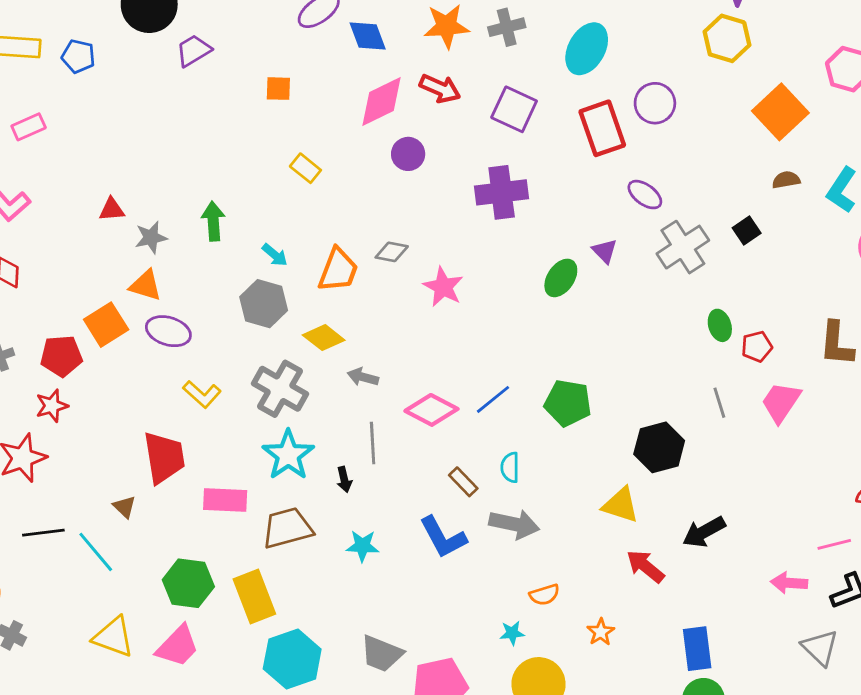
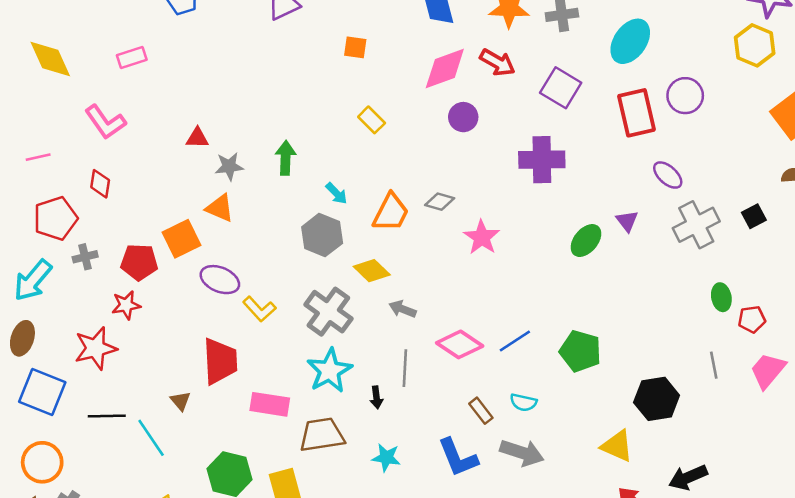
purple ellipse: (168, 331) -> (220, 280), moved
cyan semicircle: (510, 467) -> (523, 402), turned -84

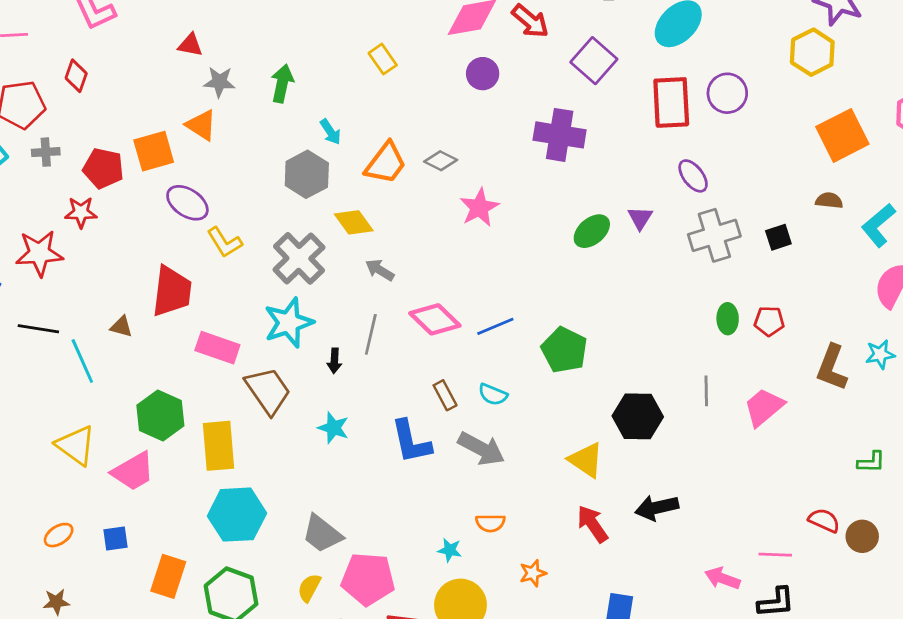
red pentagon: (752, 319) -> (769, 321), moved
brown triangle: (181, 401) -> (121, 327), turned -45
brown trapezoid: (322, 435) -> (268, 391), turned 54

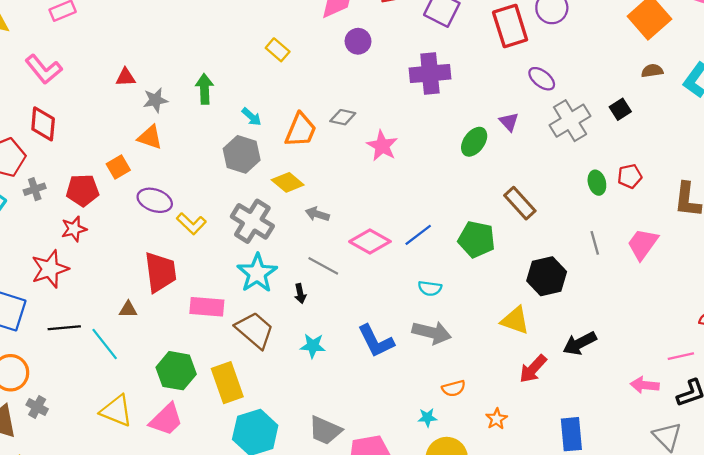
red diamond: (76, 76) -> (43, 124), size x1.4
orange square: (154, 151) -> (118, 167), size x0.7
gray line: (371, 334) -> (323, 266), turned -60
brown rectangle: (445, 395) -> (520, 203), moved, size x1.4
red arrow: (593, 524) -> (533, 369), turned -88

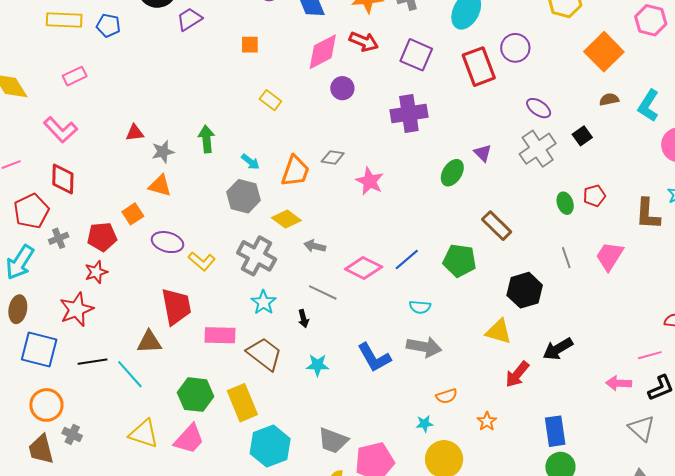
purple ellipse: (542, 79) -> (539, 108), moved
cyan star: (257, 273) -> (264, 302), size x0.7
brown triangle: (128, 310) -> (149, 342), size x1.5

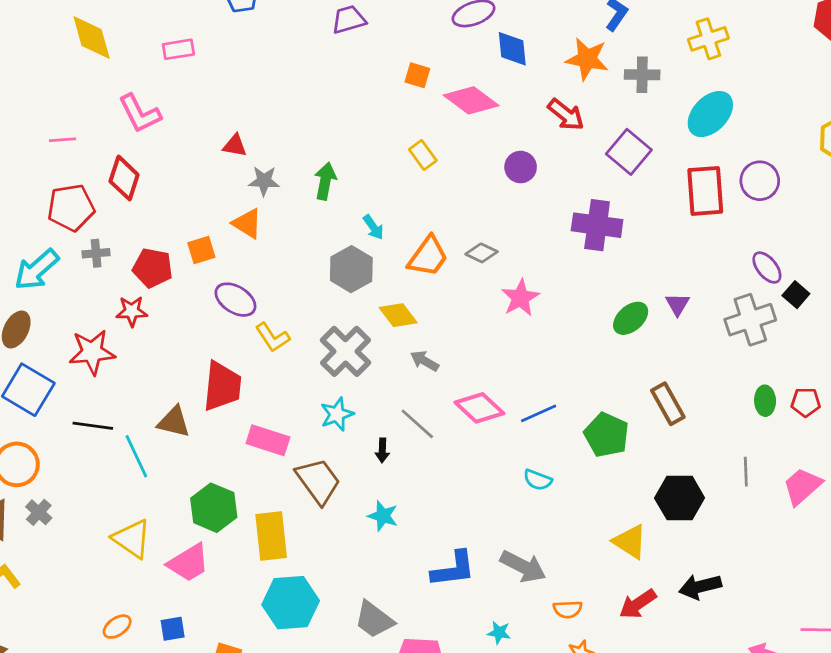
pink diamond: (323, 52) -> (471, 100), moved, turned 48
black square: (582, 136) -> (796, 295), moved, turned -30
gray arrow: (424, 347) -> (523, 566), moved
blue L-shape: (374, 357) -> (453, 569), moved, turned -84
orange semicircle: (447, 396) -> (568, 609), moved

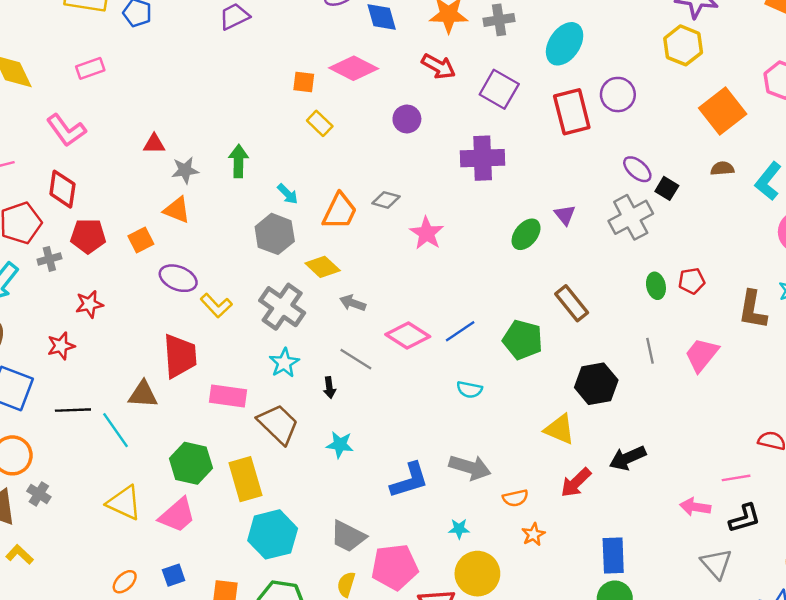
orange square: (417, 75) -> (304, 82), moved
red pentagon: (153, 268) -> (88, 236), moved
red star: (92, 352) -> (61, 346), size x0.7

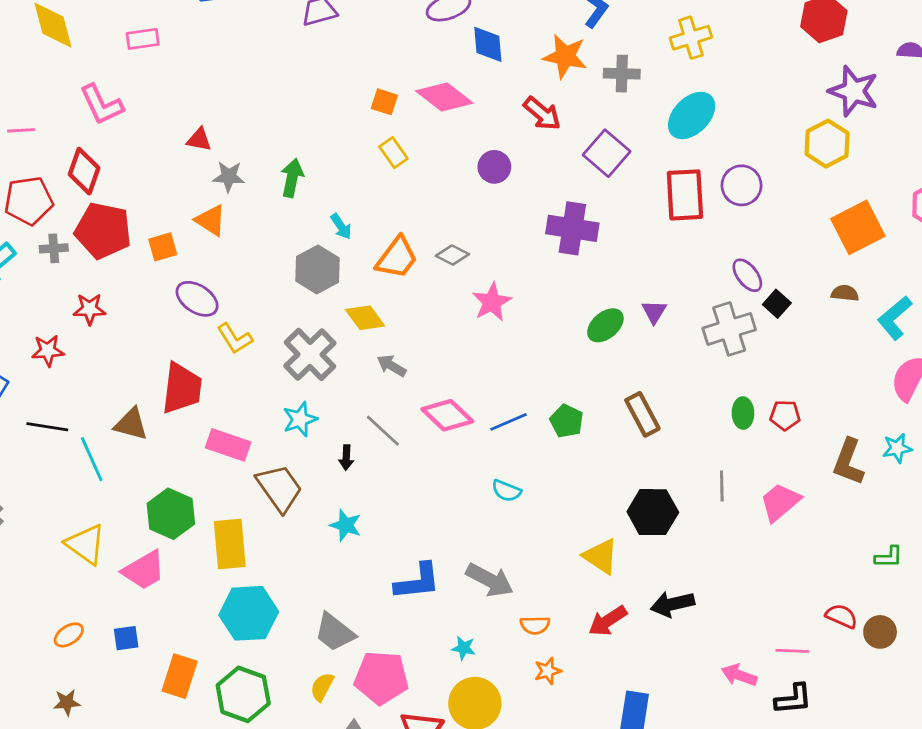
red pentagon: (88, 236) -> (103, 231), size x1.4
green pentagon: (523, 340) -> (567, 421), moved, size x0.7

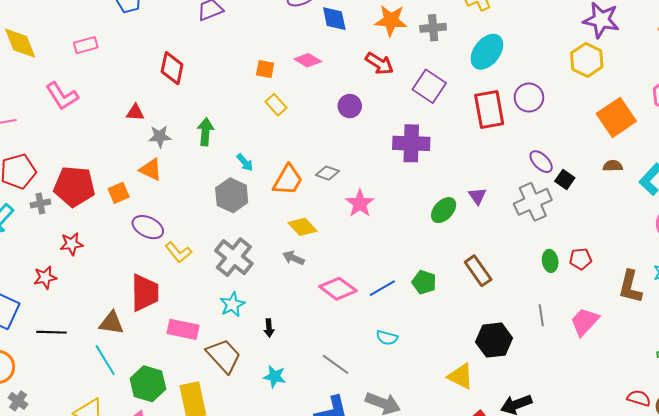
pink diamond: (444, 97) -> (308, 60), size x0.7
red diamond: (84, 171) -> (172, 68), moved
yellow diamond: (365, 318) -> (303, 227), moved
gray line: (383, 431) -> (336, 364), moved
cyan line: (92, 459) -> (105, 360), moved

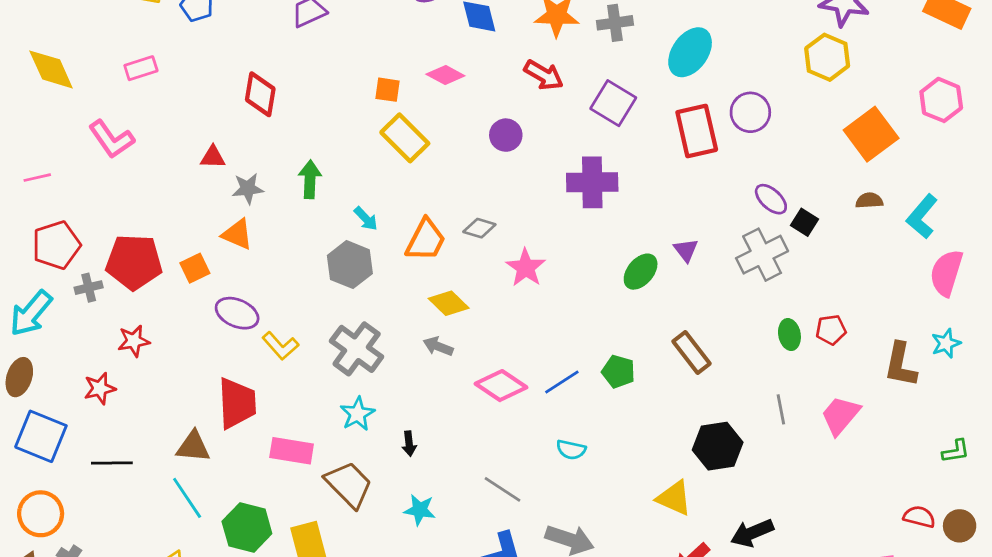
yellow rectangle: (276, 105) -> (405, 138), size x1.6

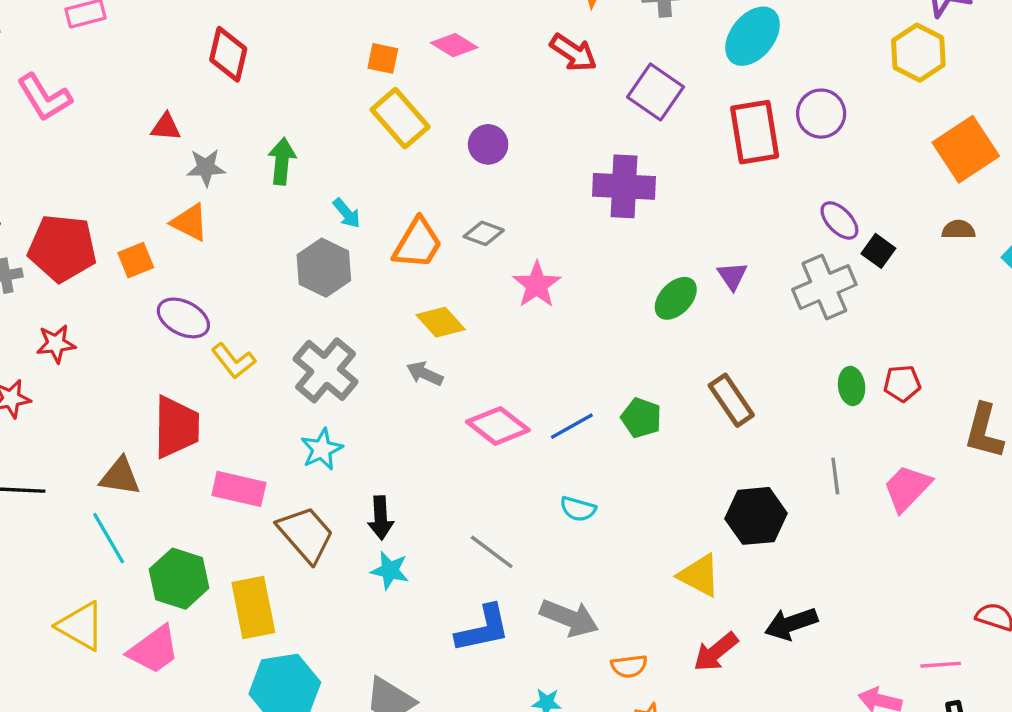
purple circle: (506, 135) -> (488, 144), moved
black arrow: (409, 444) -> (381, 518), moved, size x1.4

